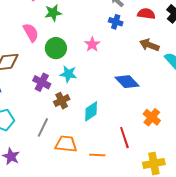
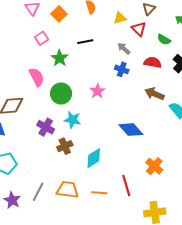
green star: (53, 13) -> (60, 58), turned -30
gray line: (43, 127) -> (38, 192), moved
orange line: (97, 155) -> (99, 193), moved

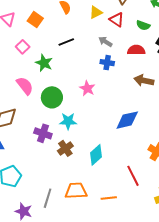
blue diamond: (131, 130) -> (127, 120), turned -50
orange line: (99, 193) -> (109, 198), moved

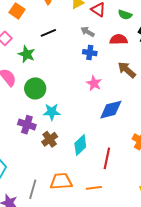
brown arrow: (144, 81) -> (127, 70), turned 30
pink star: (87, 88) -> (94, 83), moved
red line: (133, 176) -> (107, 158), moved, turned 40

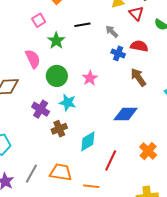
gray arrow: (88, 32) -> (112, 32), moved
red semicircle: (119, 40) -> (139, 46), moved
brown arrow: (127, 70) -> (138, 77), moved
pink star: (94, 83) -> (90, 78), moved

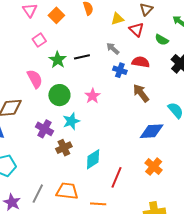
black line: (82, 25) -> (82, 57), moved
cyan star: (68, 103) -> (71, 121), turned -30
blue diamond: (126, 114) -> (152, 131), moved

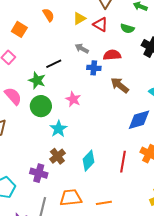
green star: (58, 60) -> (37, 80), moved
purple cross: (44, 129) -> (39, 173), moved
red line: (117, 177) -> (123, 162), moved

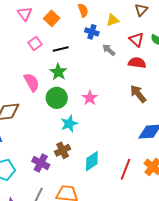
red triangle: (100, 24) -> (136, 40), moved
black line: (54, 64) -> (61, 49), moved
blue cross: (94, 68) -> (92, 32), moved

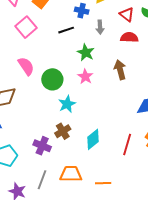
pink square: (35, 43) -> (26, 27), size x1.5
black line: (61, 49) -> (66, 30), moved
gray arrow: (109, 50) -> (100, 27), turned -128
green star: (58, 72) -> (86, 53), moved
brown arrow: (138, 94) -> (120, 70), moved, turned 30

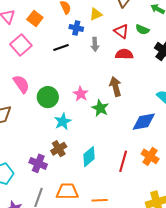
green star: (86, 53) -> (100, 108), moved

